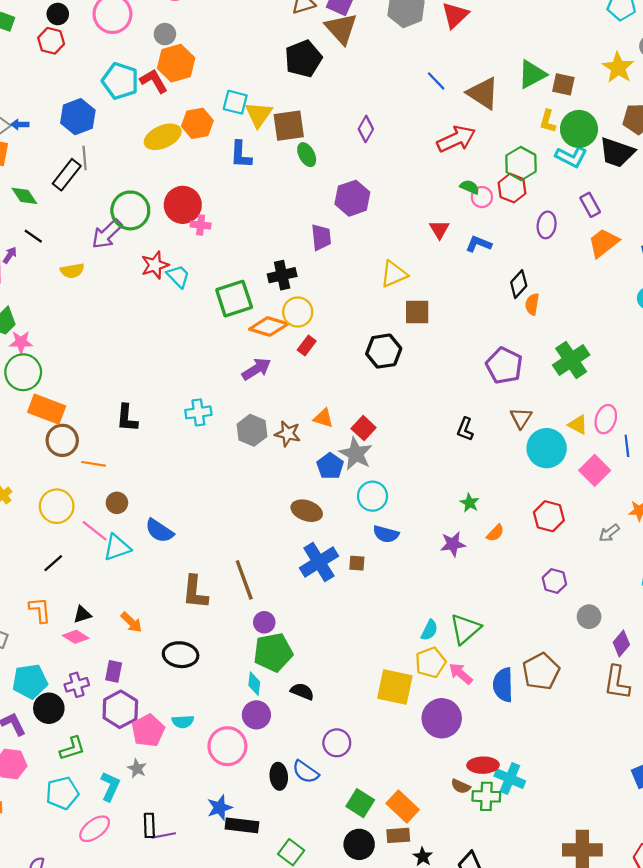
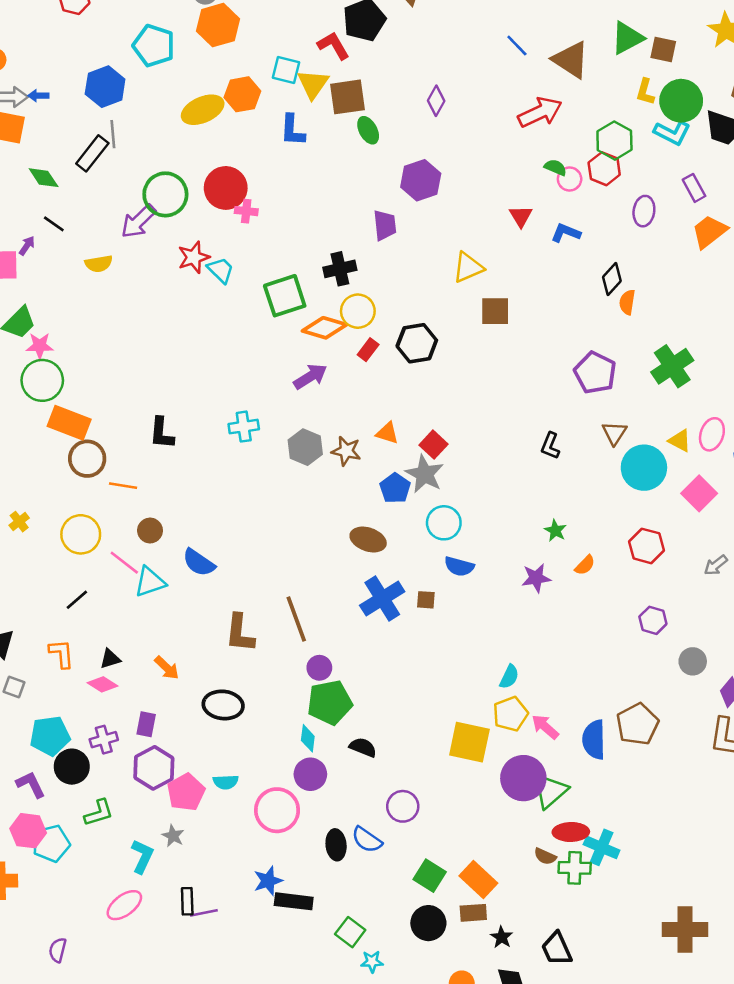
red L-shape: (154, 81) -> (333, 46), moved
black hexagon: (384, 351) -> (417, 343), moved
green triangle: (465, 629) -> (550, 791), moved
cyan pentagon: (62, 793) -> (51, 844), moved

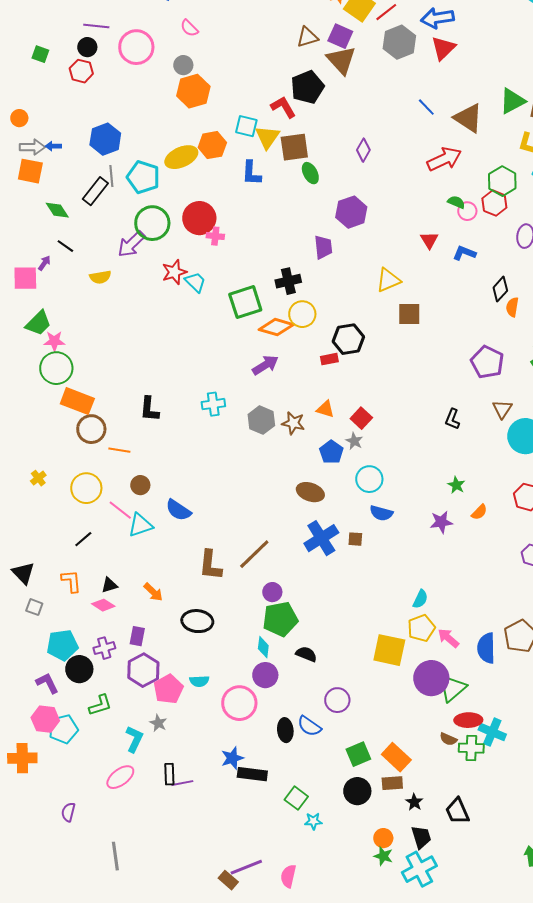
cyan pentagon: (154, 46) -> (143, 177), moved
red rectangle: (368, 350) -> (329, 359), moved, turned 42
gray star: (425, 474) -> (354, 441), size x0.6
brown line: (296, 619) -> (254, 554), turned 66
green square: (430, 876) -> (358, 754), turned 35

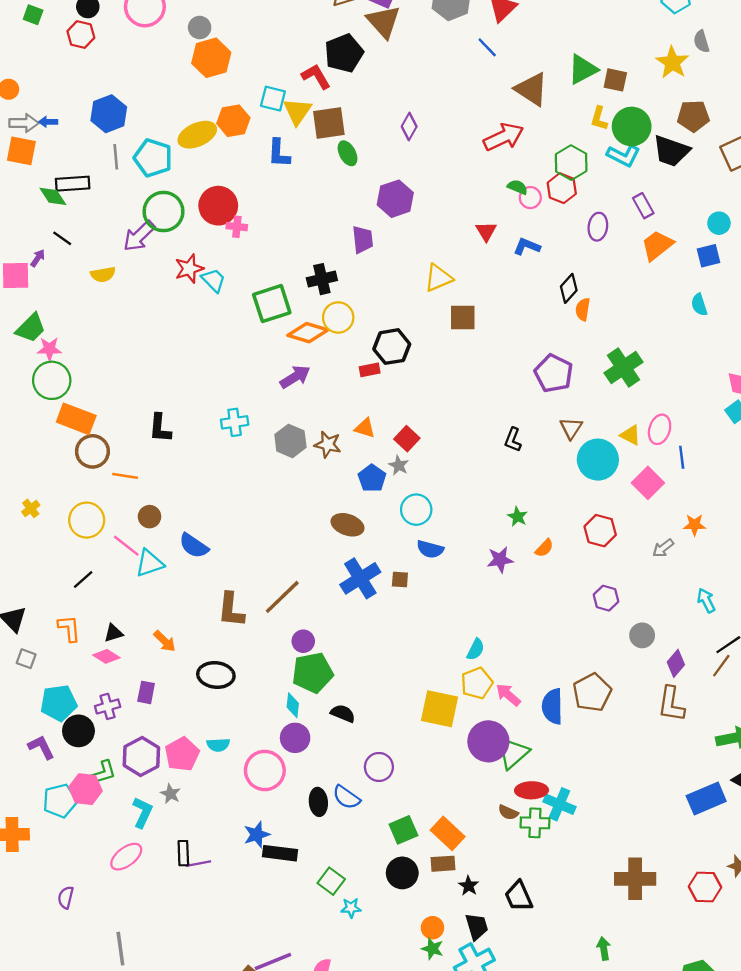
blue line: (426, 107) -> (487, 47), moved
black rectangle: (95, 191) -> (73, 184), moved, turned 48
purple hexagon: (143, 670) -> (141, 757), moved
pink hexagon: (45, 719) -> (85, 789), moved

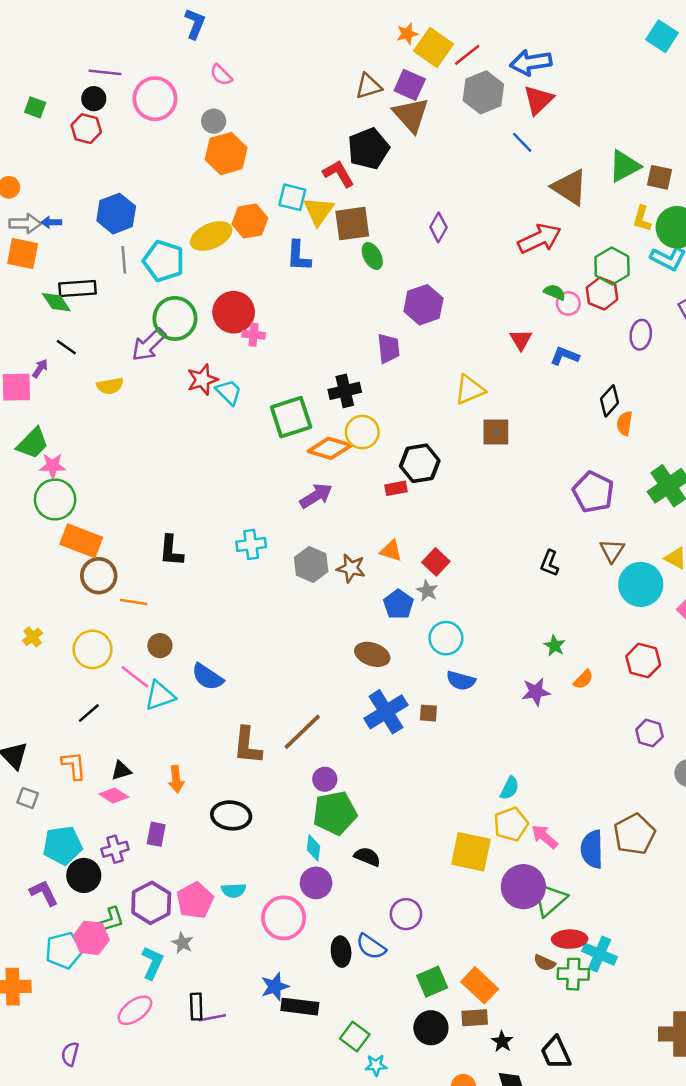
orange arrow: (165, 641) -> (176, 779), turned 40

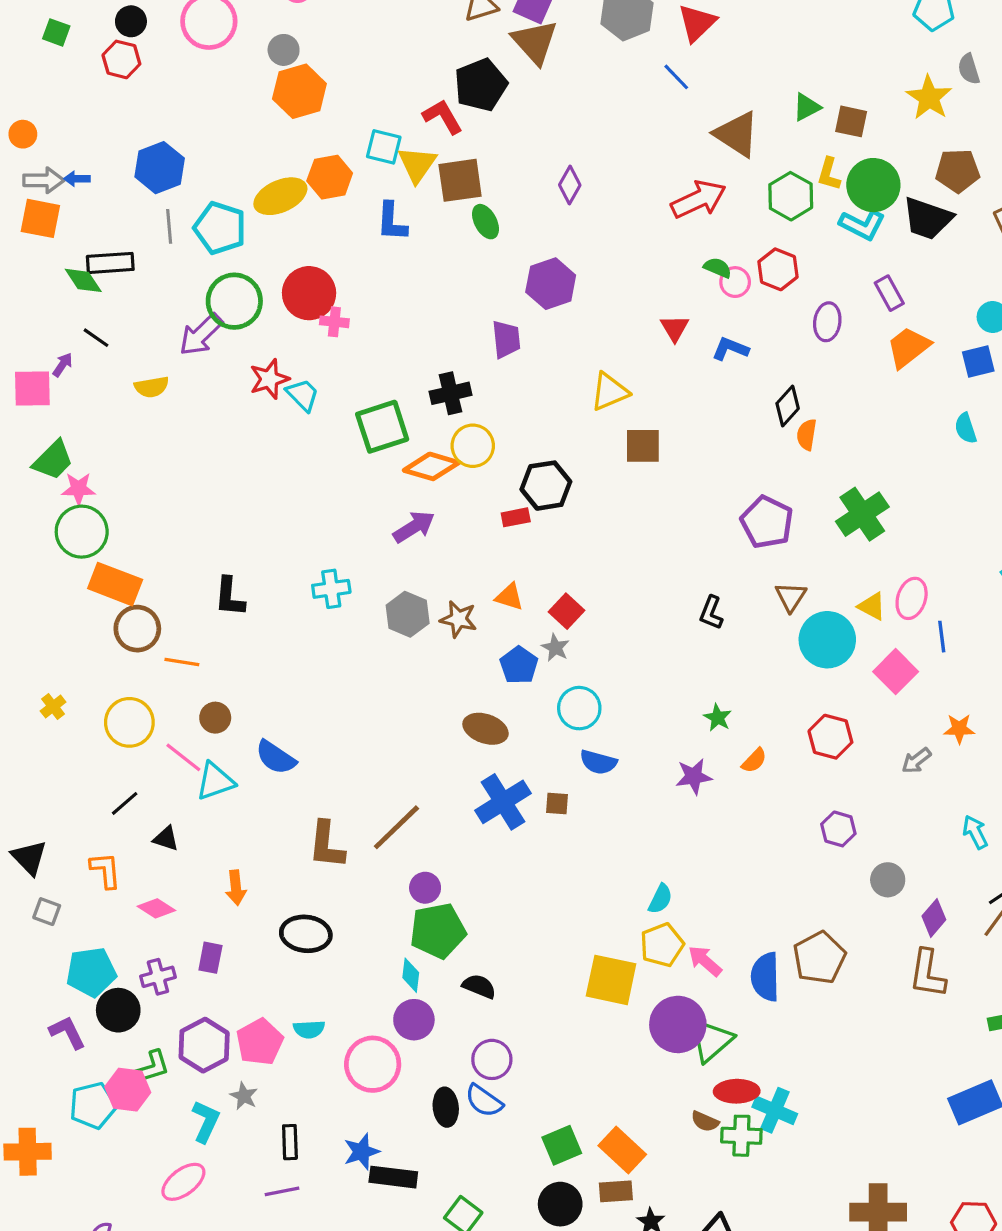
green triangle: (625, 166) -> (807, 107), size x0.7
green hexagon: (612, 266) -> (791, 196), moved
black triangle: (121, 771) -> (166, 838), moved, turned 35
purple circle: (406, 914) -> (492, 1059), moved
black rectangle: (196, 1007) -> (290, 1142), moved

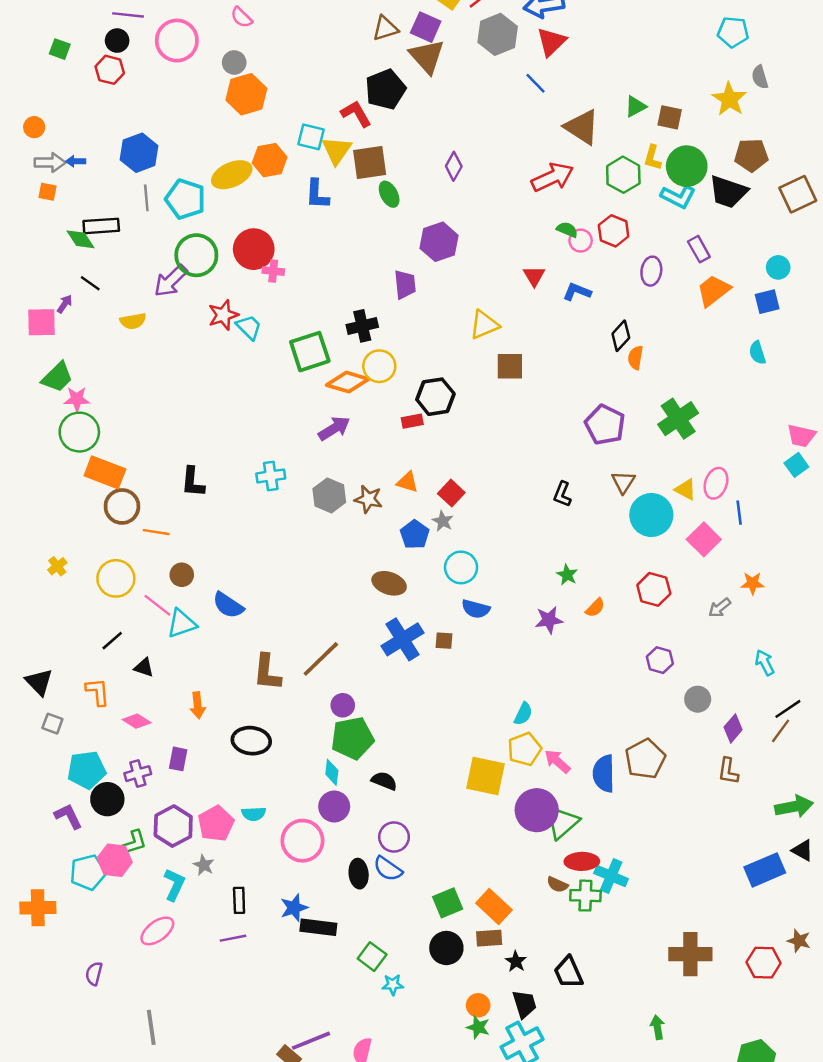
orange square: (40, 218) -> (48, 192), size x0.6
brown L-shape: (927, 974) -> (728, 771), size x0.7

